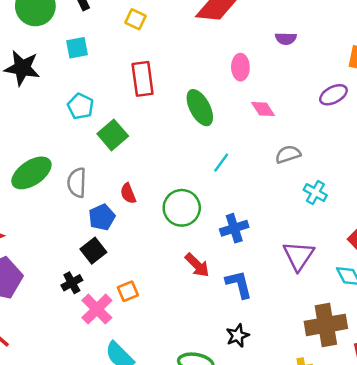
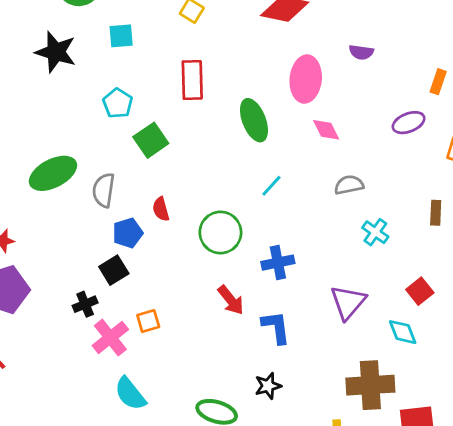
pink ellipse: (240, 67) -> (306, 79), size x1.5

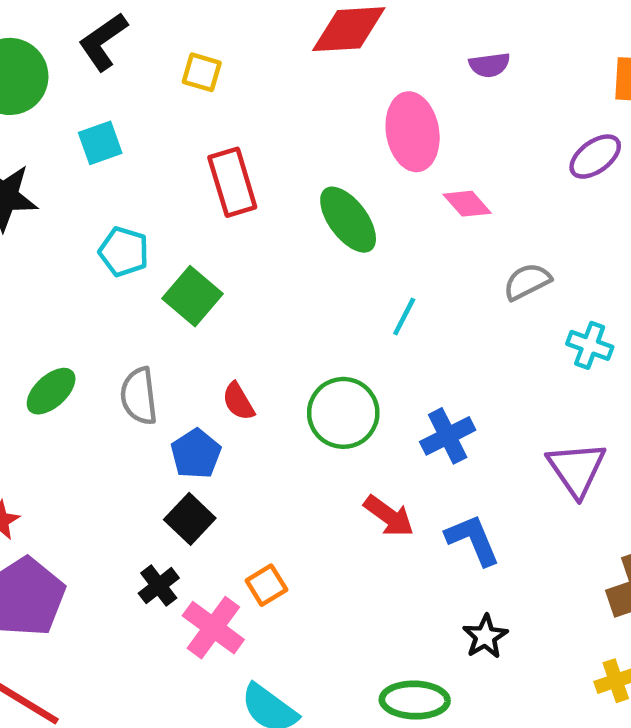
green ellipse: (53, 173) -> (51, 391), size x0.7

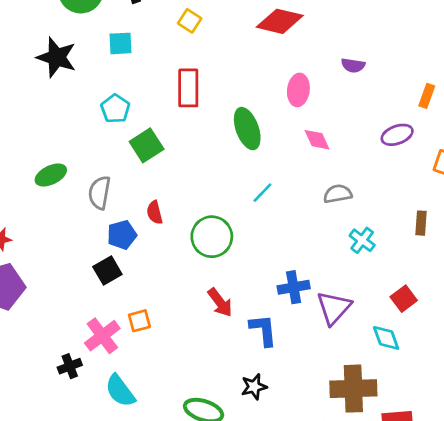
pink ellipse: (413, 132) -> (298, 90), size x0.7
blue cross: (448, 436) -> (294, 287), moved
black cross: (159, 586) -> (70, 366), moved

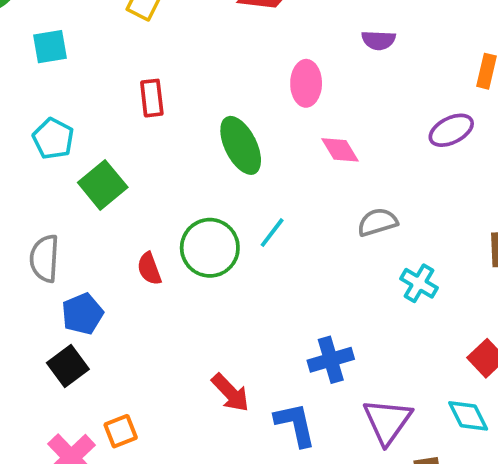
red rectangle: (188, 88) -> (152, 98), size x0.7
red semicircle: (155, 212) -> (149, 269), moved
green circle: (212, 237) -> (210, 248), moved
purple triangle: (334, 308) -> (387, 421), moved

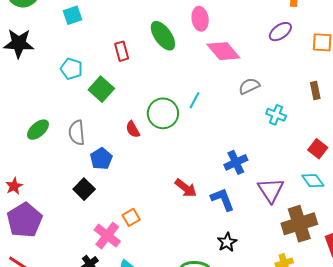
cyan square: (50, 47) -> (73, 15), moved
red rectangle: (152, 98) -> (122, 51), moved
green ellipse: (241, 145) -> (163, 36), moved
pink diamond: (340, 150) -> (223, 51), size x1.6
black square: (68, 366) -> (84, 189), moved

